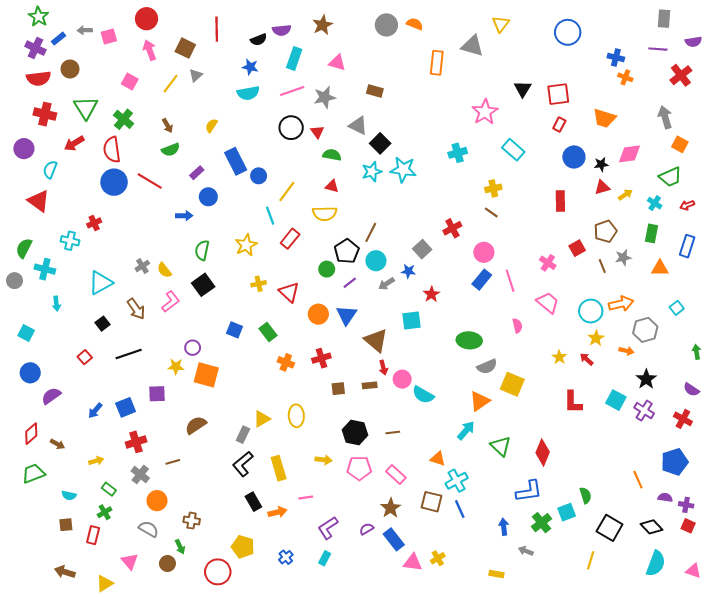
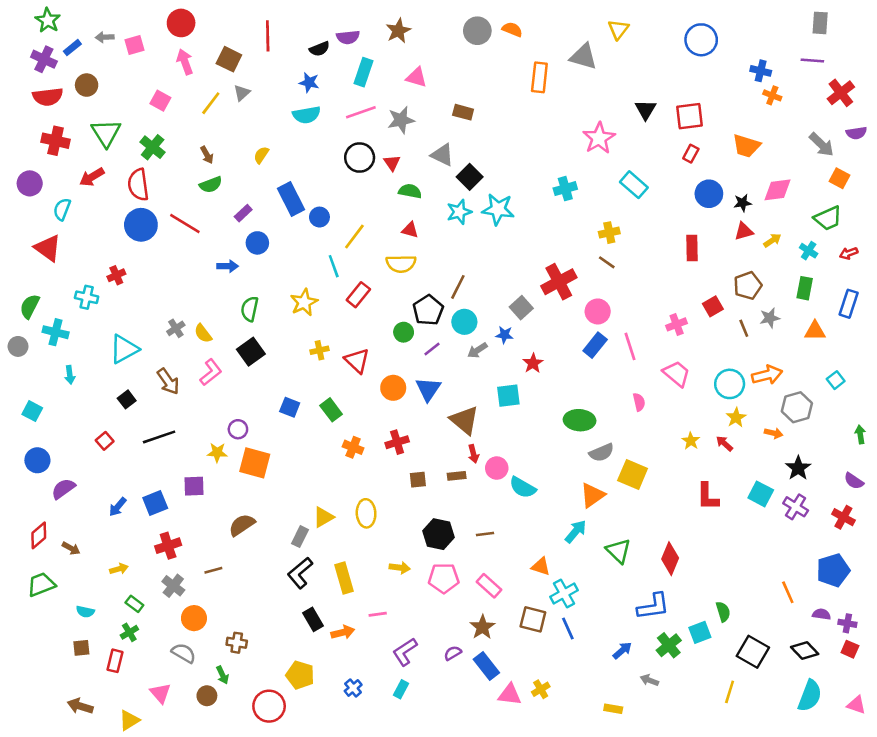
purple semicircle: (693, 42) -> (856, 133), moved
gray arrow: (665, 117) -> (821, 145), turned 150
red cross: (452, 228) -> (559, 282), size x1.5
pink cross: (548, 263) -> (677, 324), turned 35
blue arrow: (504, 527) -> (622, 650), turned 56

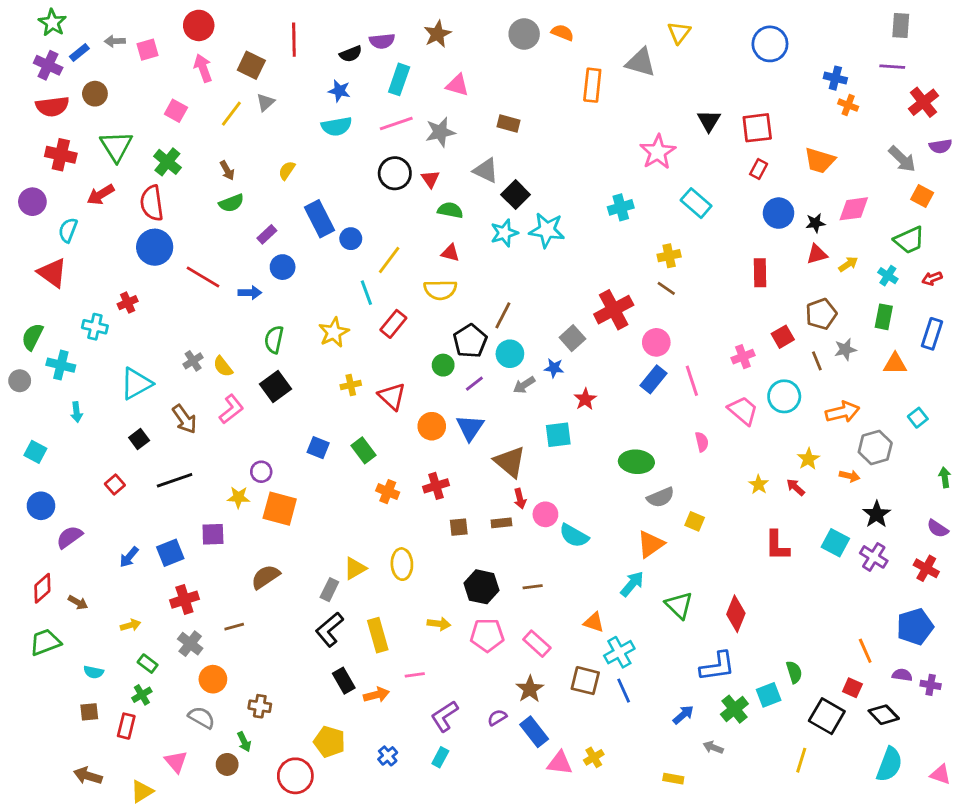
red line: (185, 224) -> (203, 277), moved
cyan circle: (730, 384) -> (784, 396), moved
yellow square: (633, 475) -> (695, 521), size x0.6
red square: (850, 649) -> (852, 688), moved

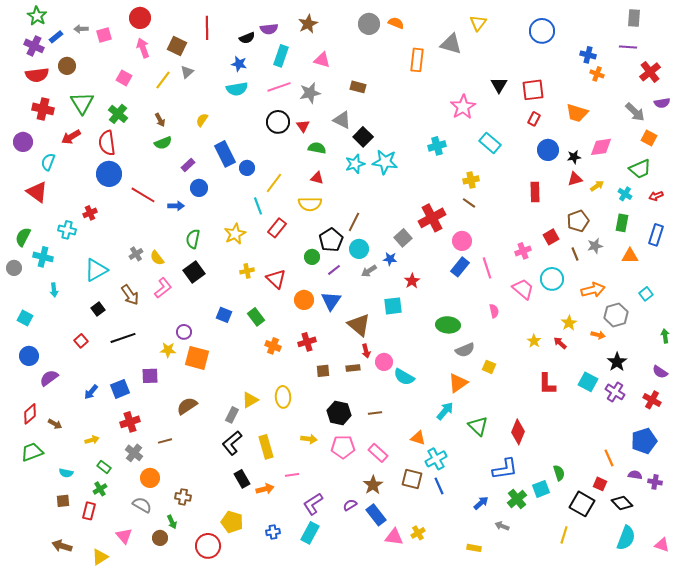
blue cross: (388, 756) -> (273, 532), turned 32
cyan rectangle: (440, 757) -> (310, 533), size x1.5

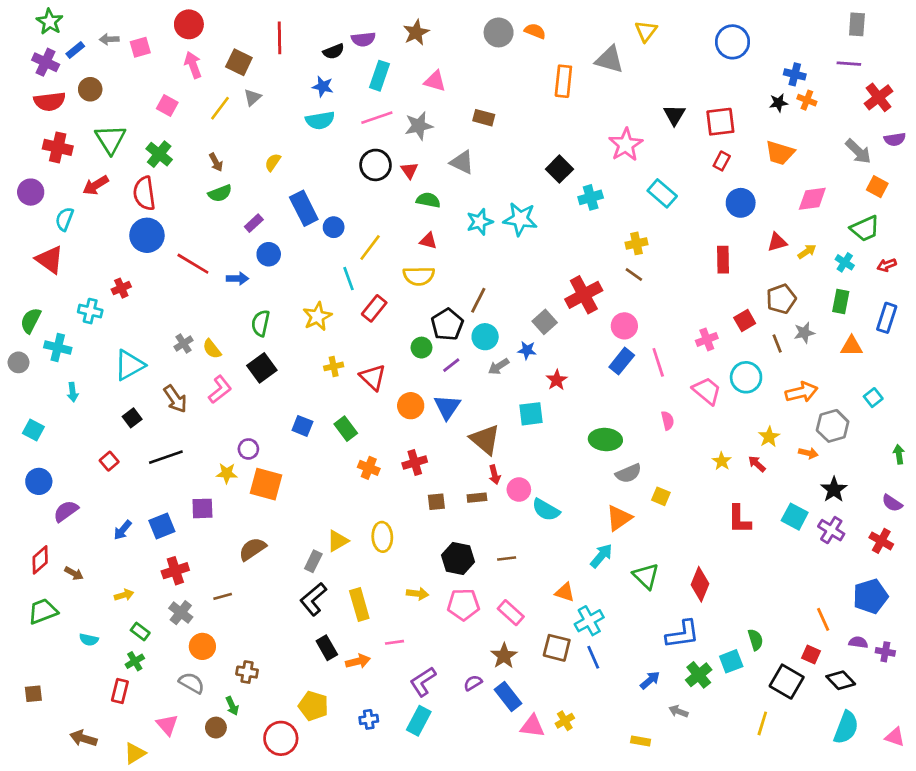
black square: (363, 137) -> (559, 169), moved
black star: (574, 157) -> (778, 103), moved
brown square: (63, 501) -> (33, 694), moved

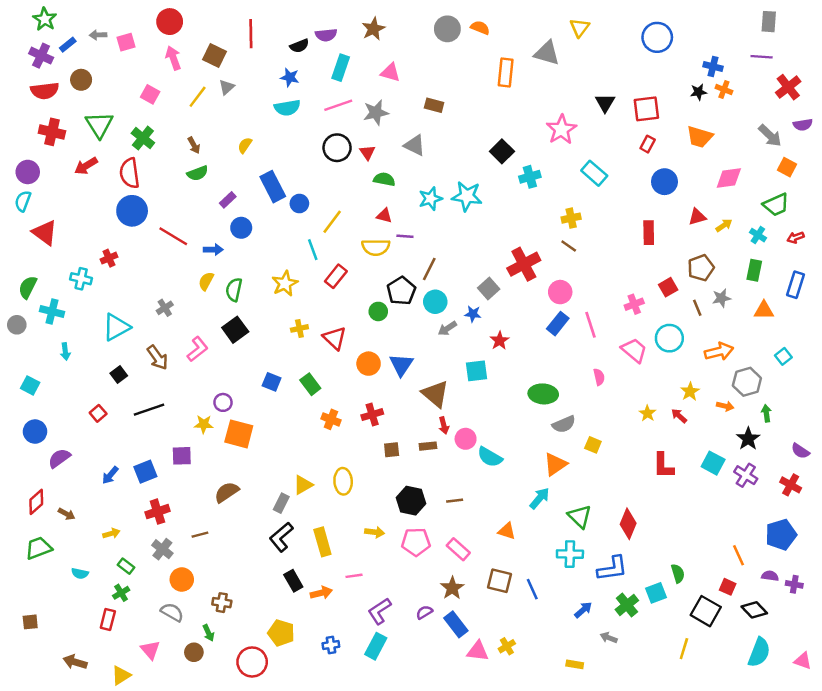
cyan semicircle: (64, 219) -> (23, 201), moved
yellow semicircle: (212, 349) -> (206, 281), moved, turned 66
purple line: (451, 365) -> (405, 236), moved, turned 42
green arrow: (899, 454) -> (766, 413), moved
cyan cross: (589, 621) -> (570, 554), moved, turned 30

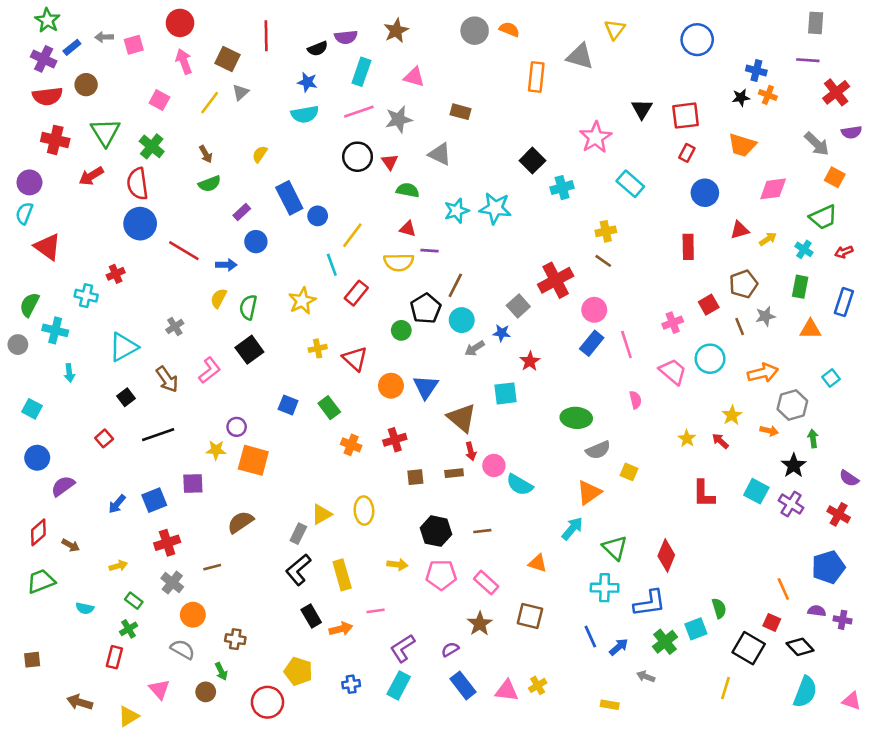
blue line: (532, 589) -> (590, 637), moved
blue rectangle: (456, 624) -> (463, 685), moved

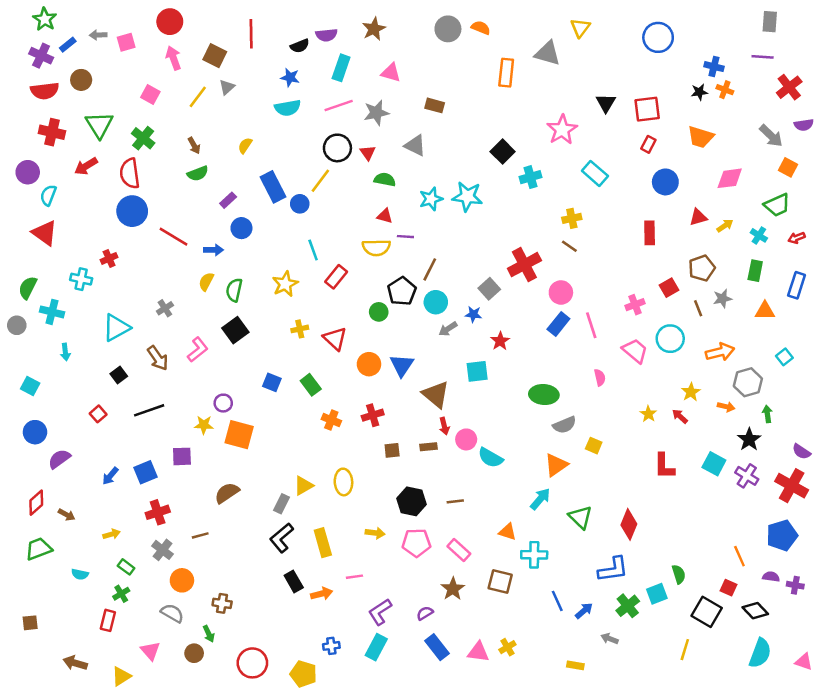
cyan semicircle: (24, 213) -> (48, 195), moved
yellow line: (352, 235) -> (320, 181), moved
red cross: (839, 514) -> (792, 486), size x1.5
cyan cross: (605, 588) -> (534, 555), moved
yellow pentagon: (298, 671) -> (303, 674), moved

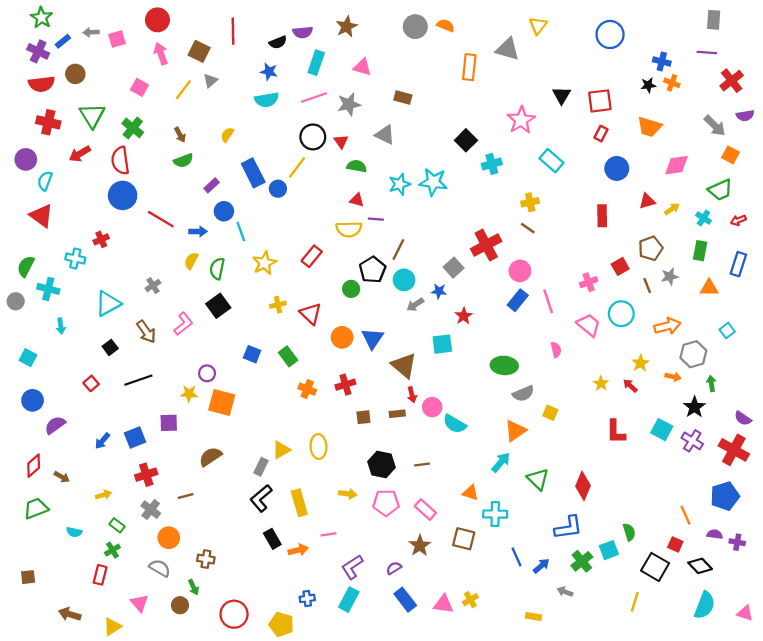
cyan line: (313, 250) -> (241, 231), moved

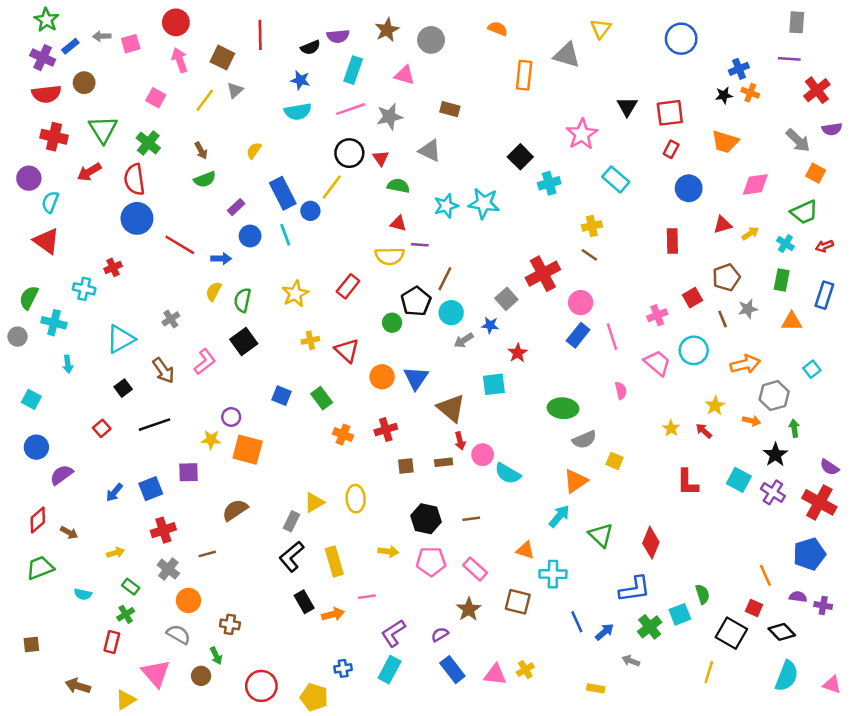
gray circle: (415, 27) -> (431, 40), moved
blue cross: (662, 62) -> (739, 69), turned -36
cyan line: (241, 231) -> (285, 235), moved
pink triangle: (139, 603) -> (156, 673), size x1.4

